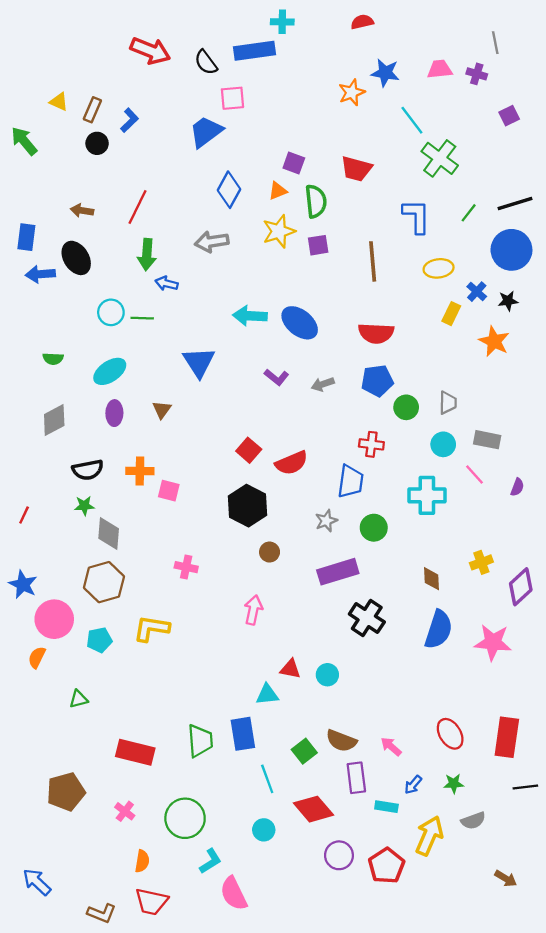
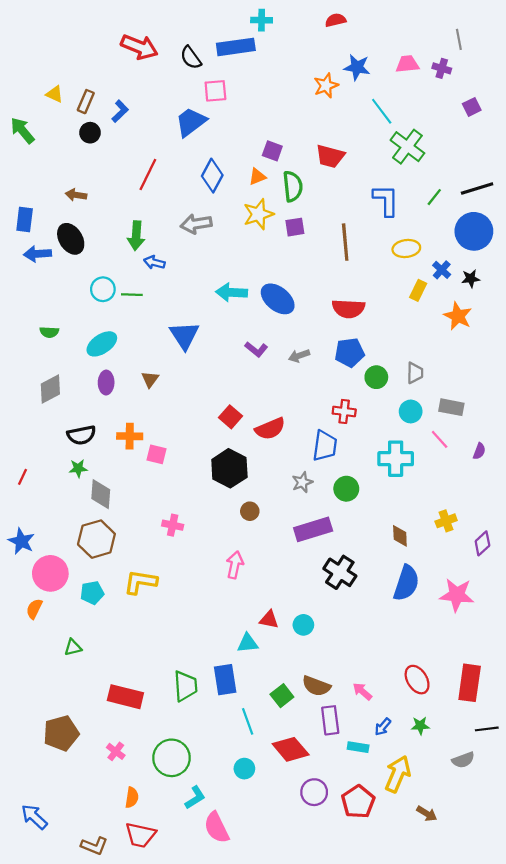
red line: (138, 207) -> (148, 175), moved
purple diamond: (521, 587) -> (482, 543), size x0.7
gray semicircle: (473, 821) -> (463, 760), moved
brown arrow: (506, 878) -> (427, 814), moved

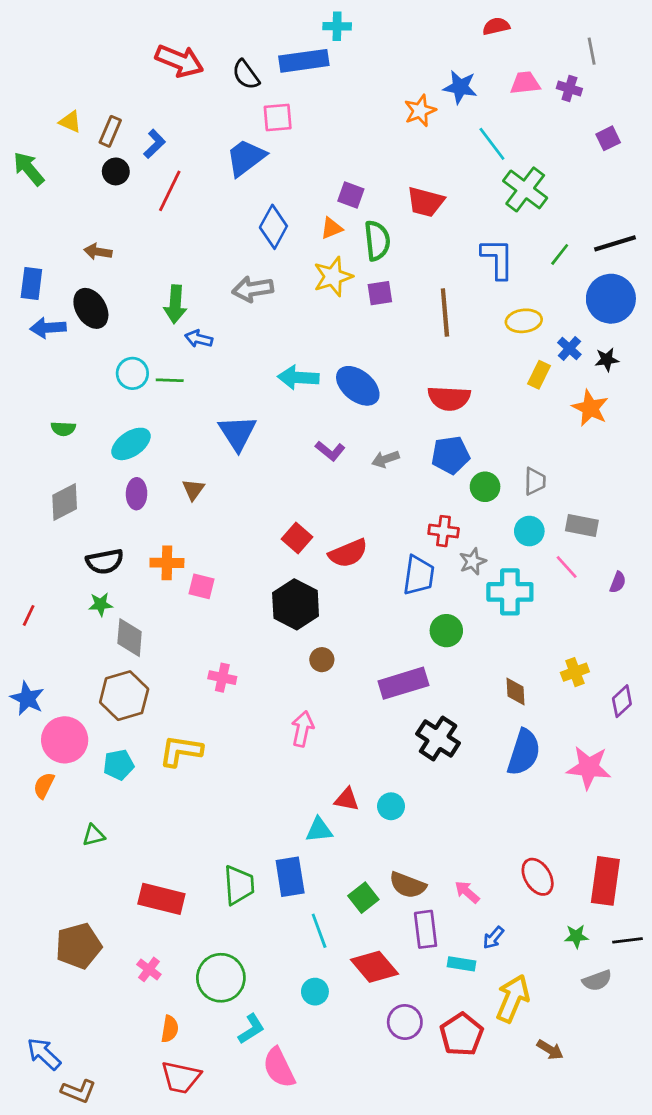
red semicircle: (336, 20) -> (496, 26), moved
red line: (148, 175) -> (170, 191), moved
gray star: (302, 482) -> (473, 561), moved
green star: (420, 726) -> (576, 936), moved
brown L-shape: (94, 846) -> (78, 1091), moved

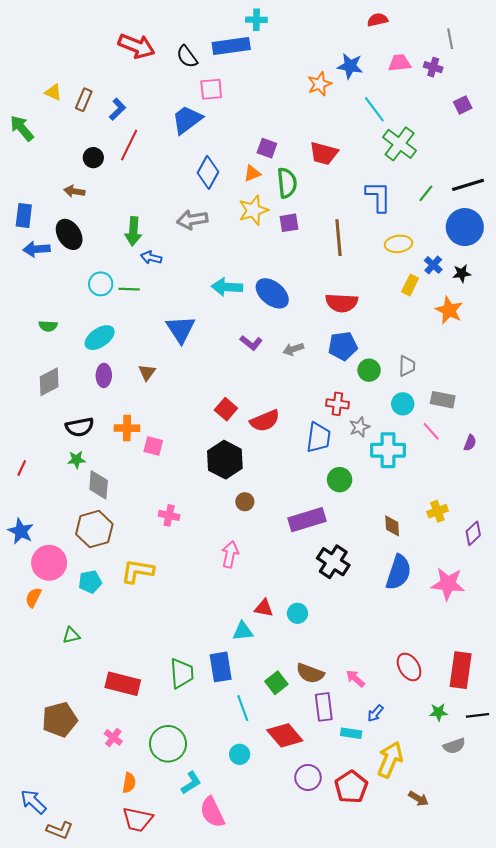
black circle: (116, 171) -> (93, 158), moved

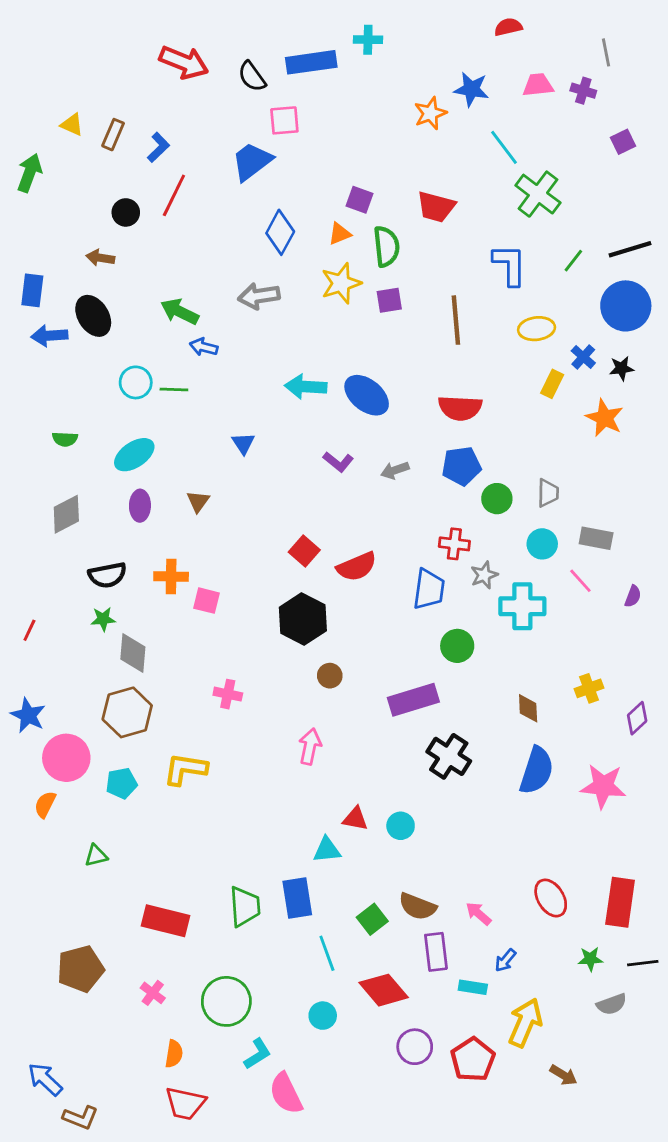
cyan cross: (256, 20) -> (368, 40), moved
green arrow: (22, 128) -> (29, 173), turned 60
green arrow: (133, 231) -> (180, 312), turned 112
blue triangle: (181, 329) -> (243, 443), size x0.6

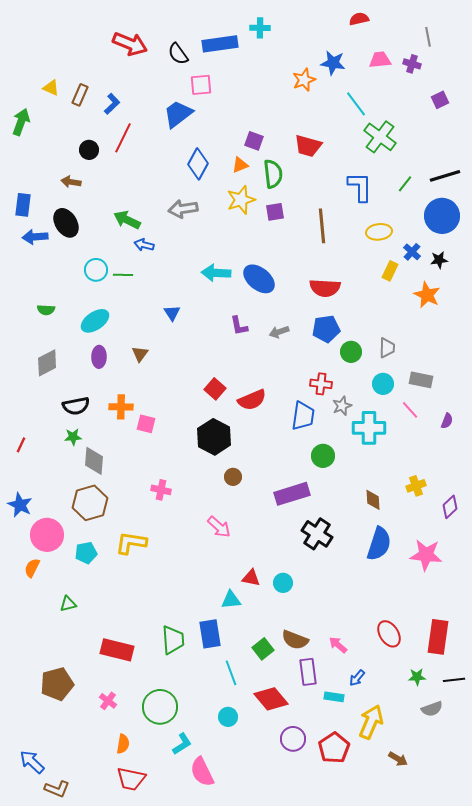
purple L-shape: (338, 462) -> (239, 326), turned 40
pink arrow: (310, 746) -> (219, 527), turned 120

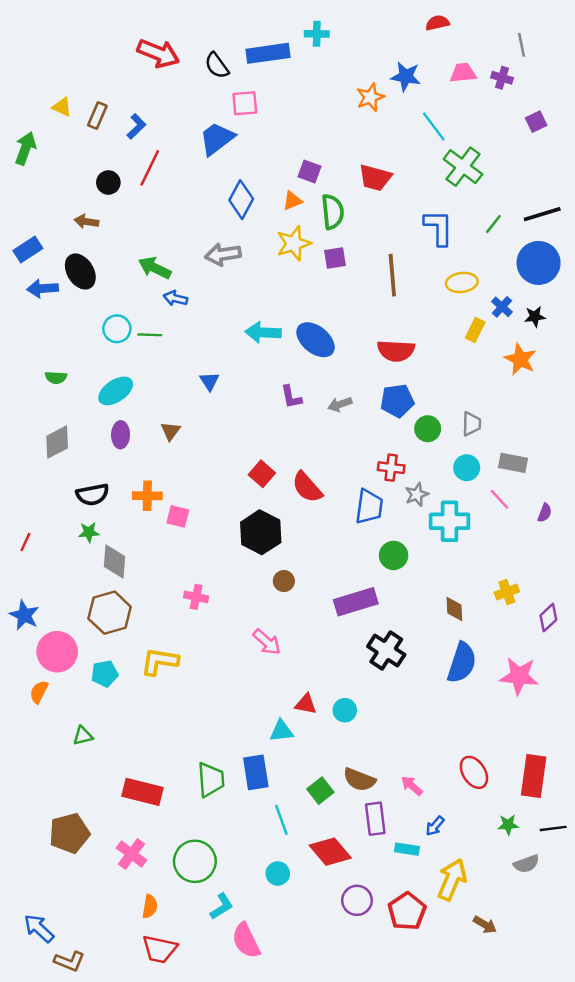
blue rectangle: (23, 205) -> (28, 250), turned 50
red semicircle: (252, 400) -> (307, 487), turned 72
pink cross: (108, 701) -> (132, 854), size x1.4

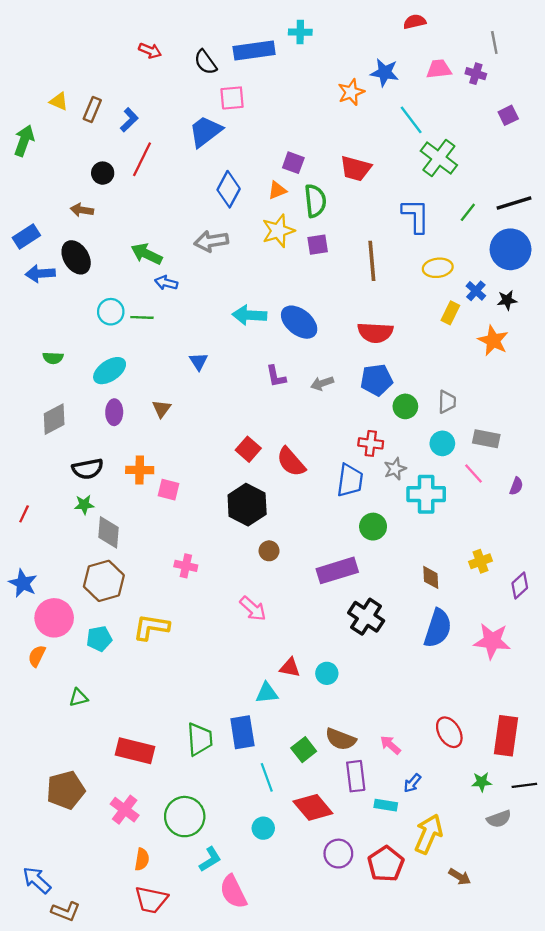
red arrow: (158, 53) -> (150, 51), size x0.6

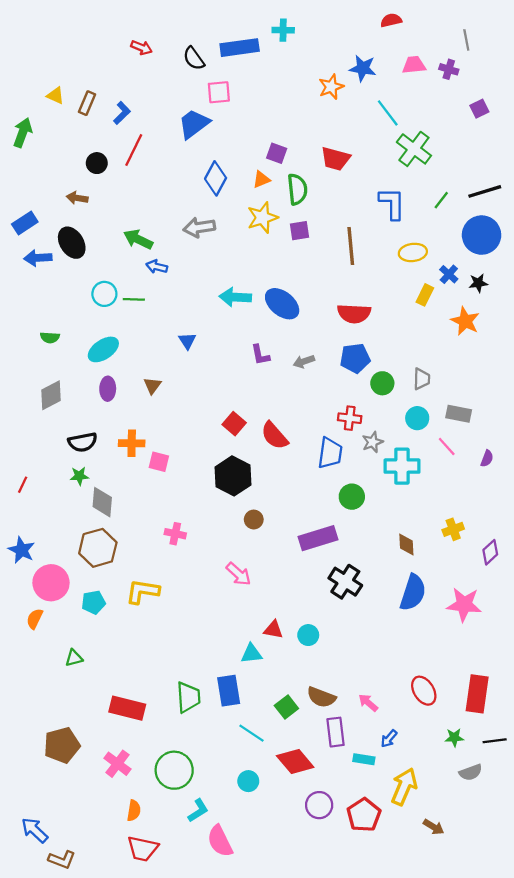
cyan line: (267, 777) -> (252, 733), turned -36

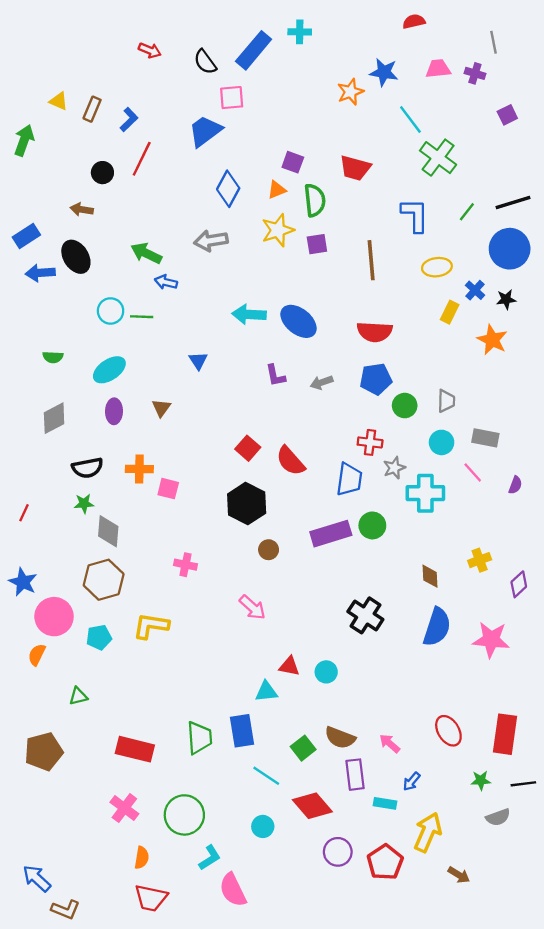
blue rectangle: (240, 48) -> (254, 50), turned -42
purple rectangle: (318, 538) -> (331, 534), moved
brown pentagon: (62, 745) -> (44, 752), moved

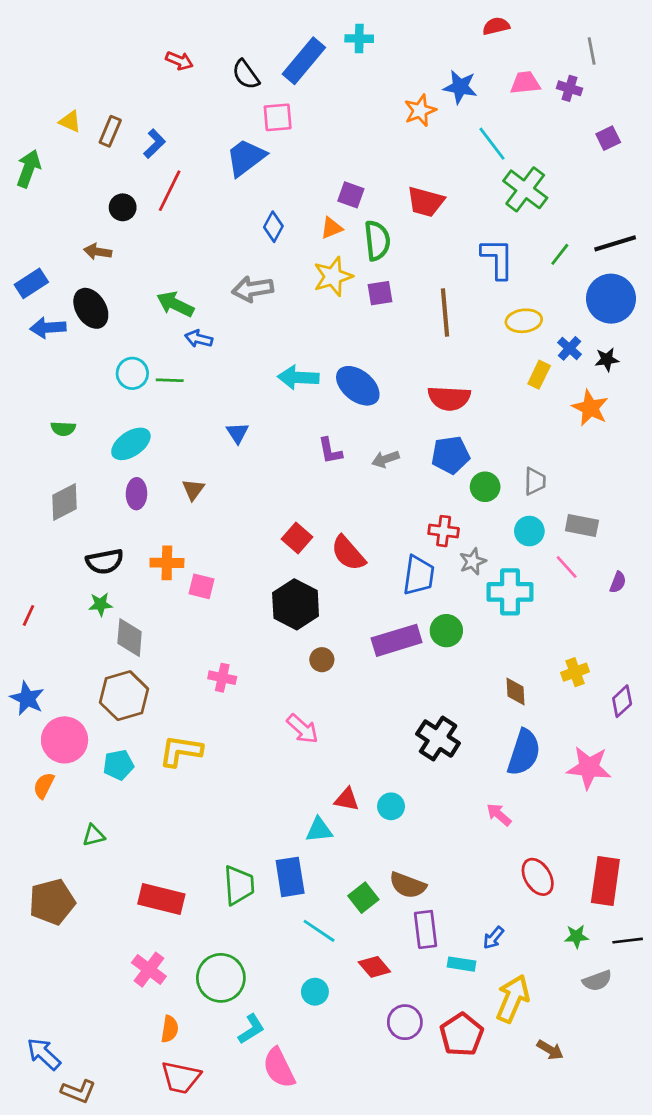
blue diamond: (228, 189) -> (273, 227), size x0.7
pink arrow: (390, 743) -> (499, 815), moved
red diamond: (312, 806) -> (374, 967), size x0.7

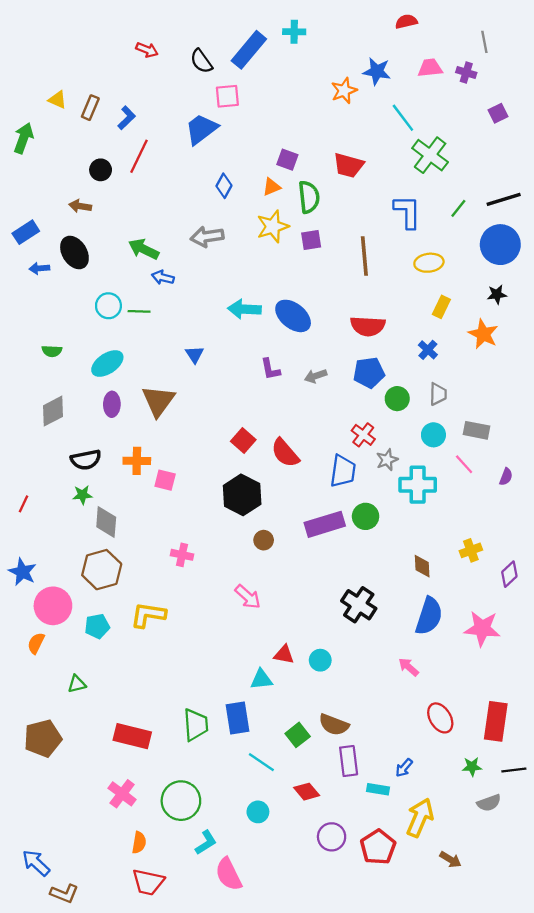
blue arrow: (48, 328) -> (39, 268), size x0.7
blue cross: (569, 348) -> (428, 350), moved
brown triangle: (193, 490) -> (158, 401), size x1.8
red cross: (444, 531) -> (363, 435), turned 30

